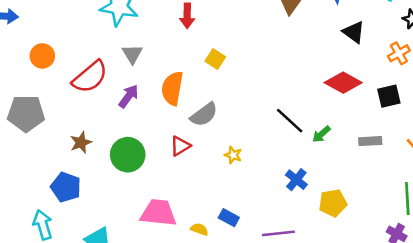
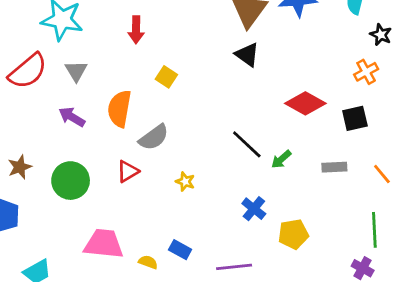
black triangle: (354, 32) -> (247, 55), moved
red semicircle: (90, 77) -> (28, 71), moved
purple arrow: (129, 96) -> (72, 117), turned -95

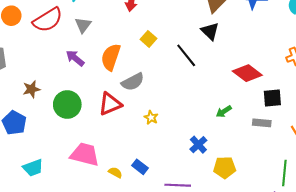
black square: (355, 118) -> (272, 98), moved
black line: (247, 144) -> (186, 55), moved
red triangle: (128, 171) -> (110, 104), size x1.4

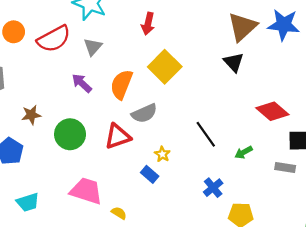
yellow square: (148, 39) -> (165, 67), size x1.8
black line: (186, 55) -> (206, 134), moved
blue rectangle: (140, 167) -> (150, 174), moved

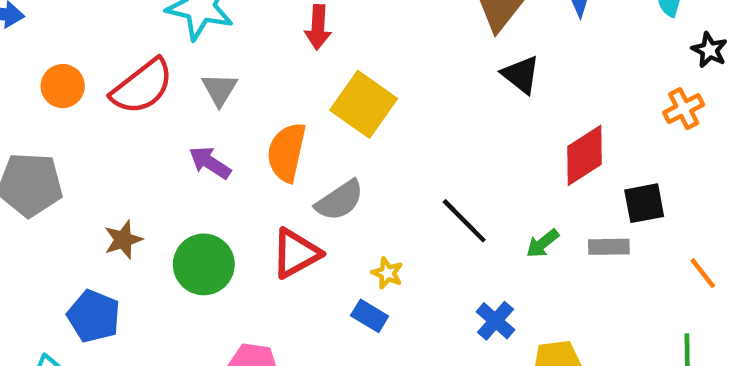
black triangle: (234, 62) -> (521, 75), moved
red diamond: (272, 111) -> (584, 155), turned -64
gray rectangle: (285, 168) -> (609, 247), moved

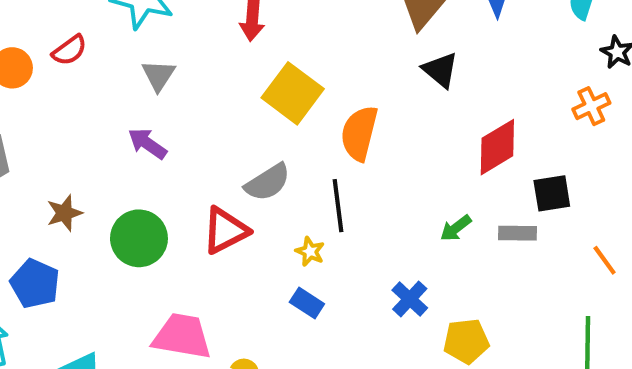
red semicircle: (142, 87) -> (70, 50), moved, size x0.6
orange semicircle: (287, 152) -> (359, 133), moved
black line: (464, 221) -> (338, 206), moved, turned 36
blue rectangle: (370, 316) -> (307, 303), moved

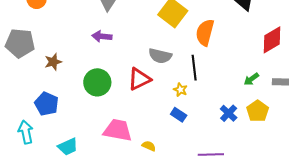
purple arrow: (147, 143) -> (102, 36), turned -30
gray semicircle: (268, 182) -> (160, 56), turned 45
brown star: (64, 213) -> (53, 62), moved
yellow pentagon: (466, 341) -> (258, 111), moved, turned -30

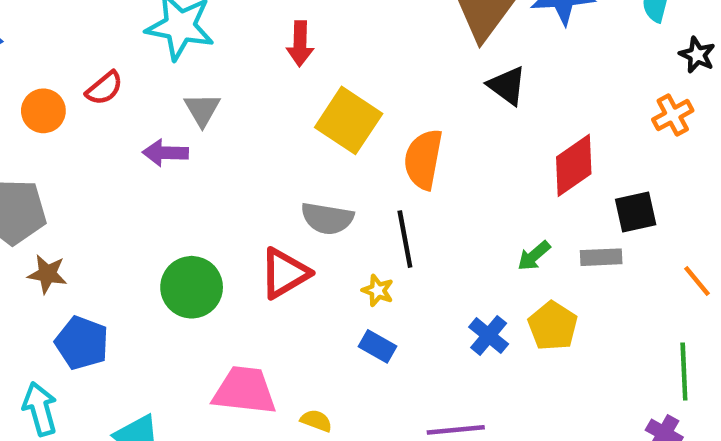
purple arrow: (102, 36) -> (165, 153), moved
brown star: (53, 62) -> (47, 274), moved, turned 30

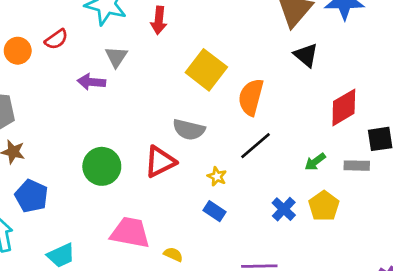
red arrow: (300, 44) -> (159, 20), moved
black line: (405, 239) -> (255, 146), moved, turned 56

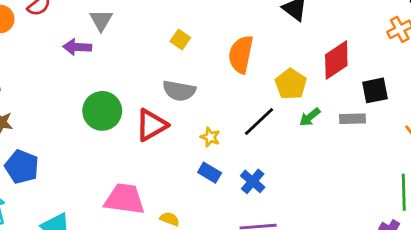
yellow square: (206, 70) -> (180, 40), moved, size x0.5
black line: (255, 146) -> (259, 121), moved
green circle: (102, 166) -> (102, 111), moved
yellow pentagon: (324, 206) -> (291, 84), moved
blue cross: (284, 209) -> (253, 181), moved

